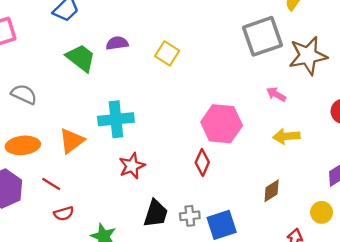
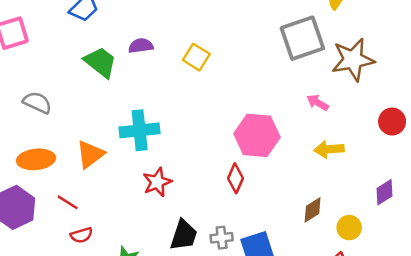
yellow circle: (322, 212) -> (349, 228), moved

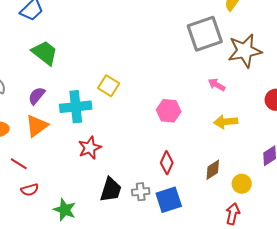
purple semicircle: (141, 46) -> (37, 96), moved, turned -42
yellow square: (196, 57) -> (109, 86), moved
pink hexagon: (257, 135) -> (169, 111), size x0.7
red diamond: (236, 178) -> (167, 163), moved

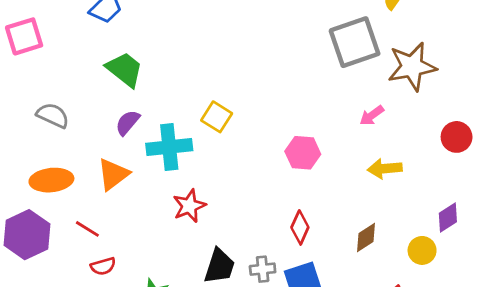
pink arrow: (217, 85) -> (372, 115), turned -66
purple semicircle: (37, 96) -> (128, 123), moved
yellow circle: (242, 184) -> (422, 250), moved

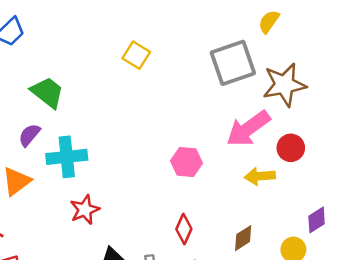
green trapezoid: (125, 69) -> (47, 92), moved
pink arrow: (372, 115) -> (248, 129), size x2.0
yellow square: (217, 117) -> (136, 55), moved
red circle: (457, 137) -> (291, 148), moved

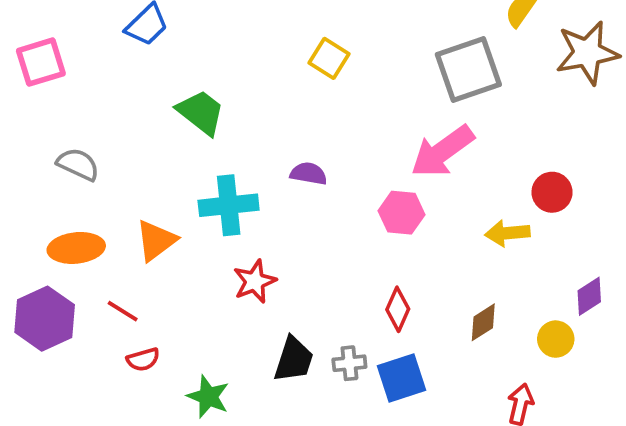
brown star: (284, 85) -> (587, 53), moved
pink arrow: (248, 129) -> (442, 151), moved
purple semicircle: (29, 135) -> (309, 174), moved, turned 60

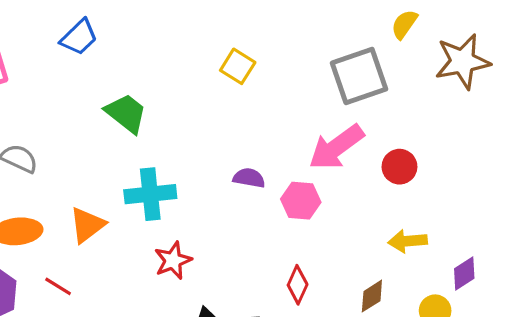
purple semicircle: (309, 174) -> (249, 178), moved
red circle: (552, 192) -> (399, 167), moved
yellow arrow: (507, 233) -> (408, 241), moved

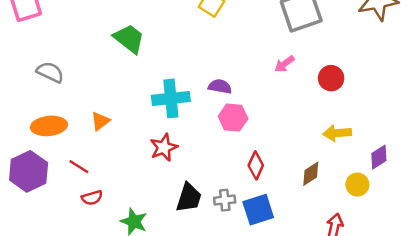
pink arrow: (336, 147) -> (284, 64), size x0.5
cyan cross: (150, 194) -> (171, 98), moved
pink hexagon: (301, 201) -> (233, 118), moved
orange triangle: (87, 225) -> (100, 121), size x0.7

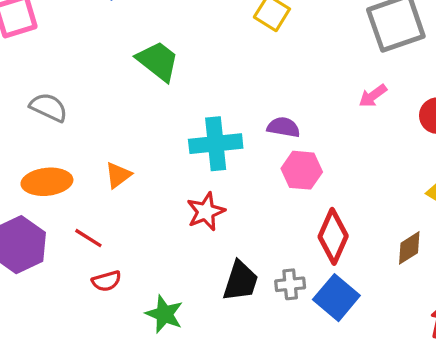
red diamond: (256, 165) -> (333, 236), size x1.4
blue square: (258, 210) -> (336, 298), turned -32

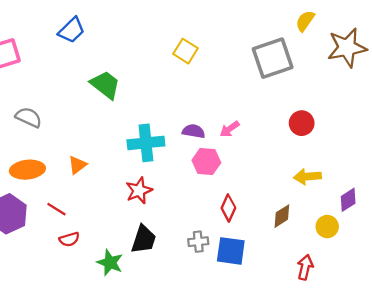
pink arrow: (373, 96) -> (230, 129), moved
red diamond: (333, 236) -> (228, 208), size x0.7
black trapezoid: (240, 281) -> (144, 239), moved
blue square: (336, 298) -> (231, 251), turned -32

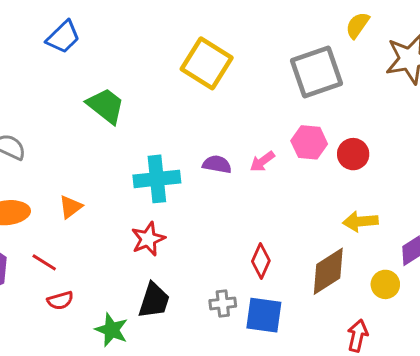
yellow square: (185, 51) -> (207, 63), size x1.6
pink hexagon: (206, 161) -> (309, 142), moved
brown diamond: (282, 216) -> (328, 271), size x1.6

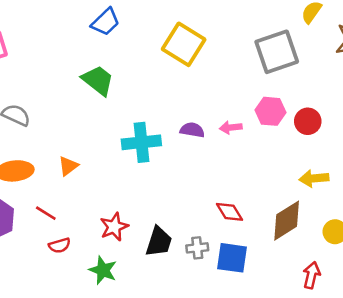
blue trapezoid: (63, 37) -> (105, 22), moved
pink arrow: (262, 161) -> (231, 127), turned 30
red star: (148, 239) -> (114, 227), moved
red diamond: (261, 261) -> (230, 212), turned -56
black trapezoid: (154, 301) -> (159, 242), moved

